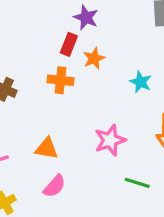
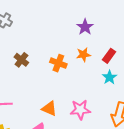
red rectangle: (69, 44) -> (109, 56), moved
orange triangle: (47, 148) -> (49, 109), moved

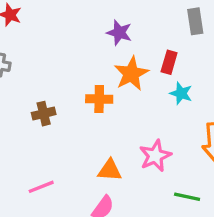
orange star: (83, 55) -> (131, 74), size x1.5
brown cross: (21, 60) -> (44, 114), turned -32

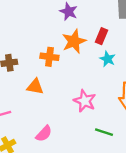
pink star: (155, 156) -> (85, 101), turned -30
orange triangle: (110, 170) -> (35, 87), moved

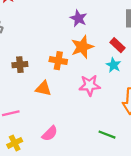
red rectangle: (101, 36) -> (117, 45), moved, turned -72
pink star: (85, 101) -> (90, 85), moved, turned -30

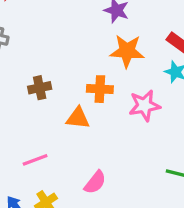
orange star: (82, 47) -> (127, 51), turned 30
orange cross: (58, 61) -> (100, 89), moved

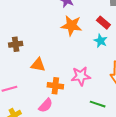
orange cross: (100, 89) -> (55, 86), moved
pink star: (144, 106) -> (81, 76), moved

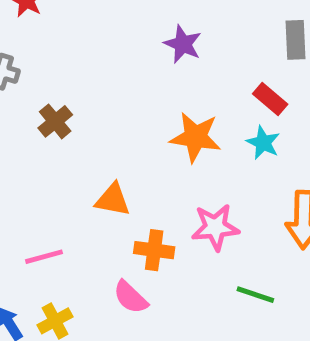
orange star: (72, 26) -> (196, 137), moved
brown cross: (16, 44) -> (55, 121), moved, turned -32
pink semicircle: (46, 105) -> (131, 297), turned 91

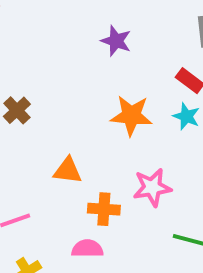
pink semicircle: (131, 297) -> (87, 249), turned 140

